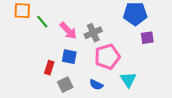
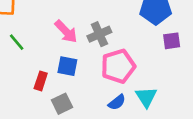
green line: (42, 22) -> (17, 42), moved
blue semicircle: (96, 85) -> (117, 102), moved, turned -64

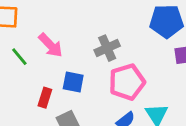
pink arrow: (66, 31) -> (51, 45), moved

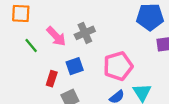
gray cross: (107, 48) -> (85, 33), moved
blue square: (73, 82) -> (75, 66), turned -30

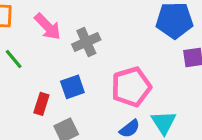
pink arrow: (56, 36) -> (48, 27), moved

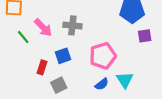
pink arrow: (48, 27) -> (43, 28), moved
gray cross: (86, 42) -> (72, 25), turned 30

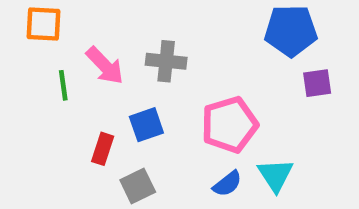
green line: (23, 37) -> (63, 85), turned 32

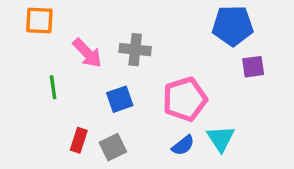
green line: (63, 85) -> (53, 87), moved
red rectangle: (103, 149) -> (79, 140), moved

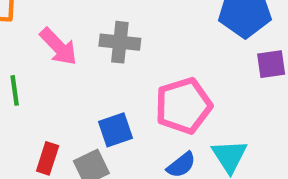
blue square: (120, 99) -> (115, 130), moved

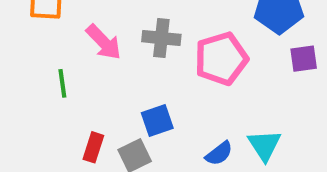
pink pentagon: (183, 106) -> (221, 59), moved

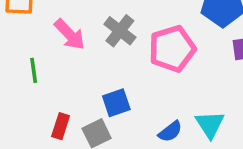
gray cross: (161, 38) -> (120, 31), turned 32

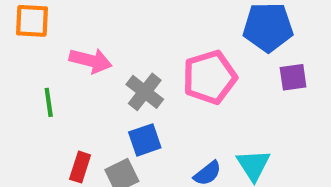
gray cross: (120, 31) -> (145, 92), moved
pink arrow: (70, 34) -> (90, 61), turned -32

